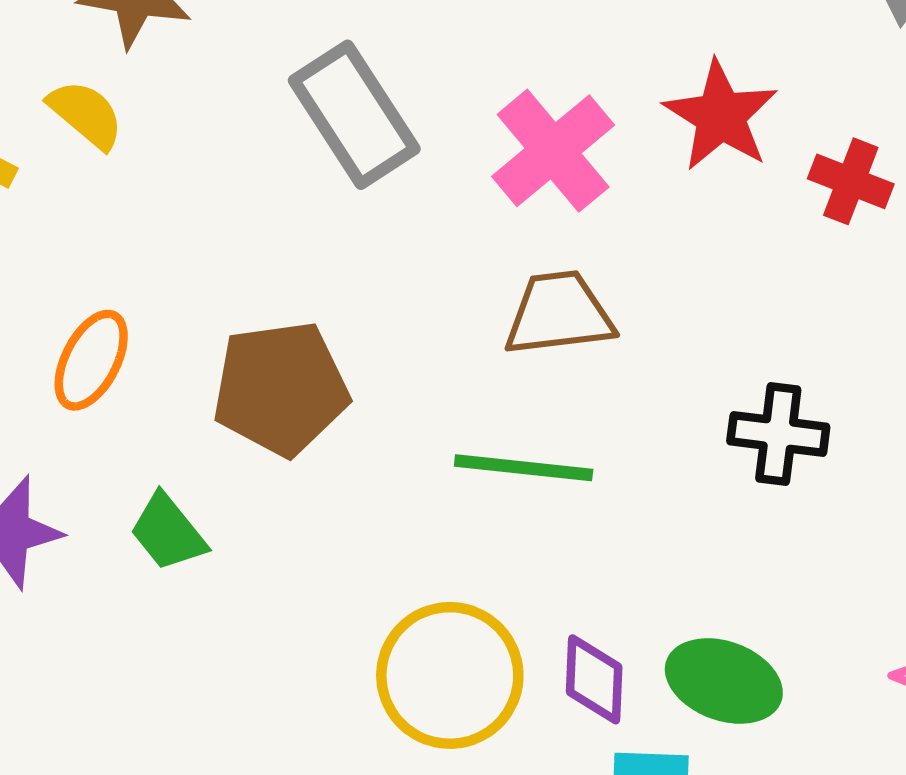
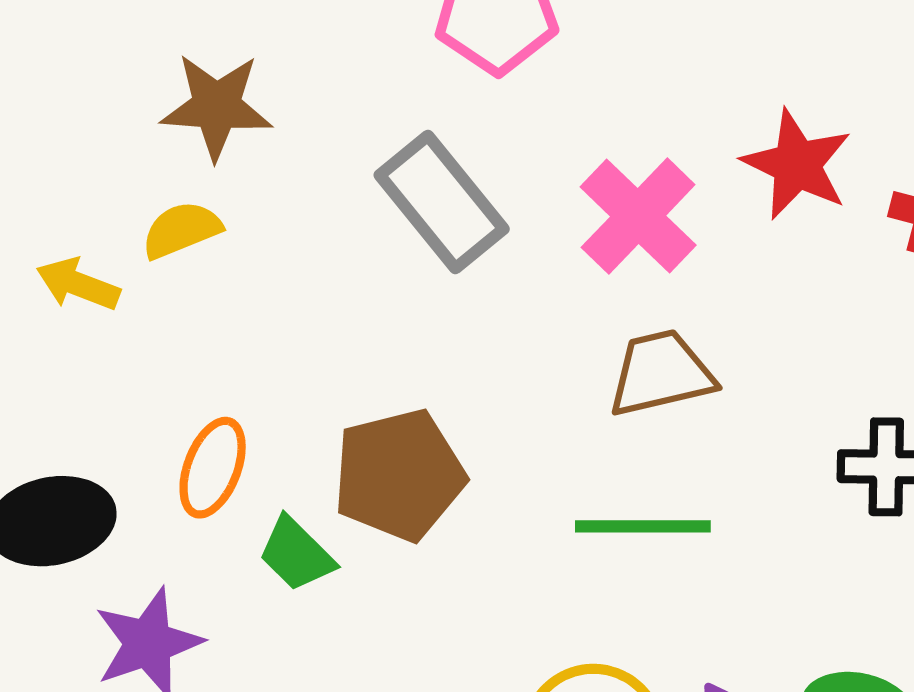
yellow semicircle: (86, 114) -> (181, 230), turned -56
green trapezoid: (168, 532) -> (296, 554), moved

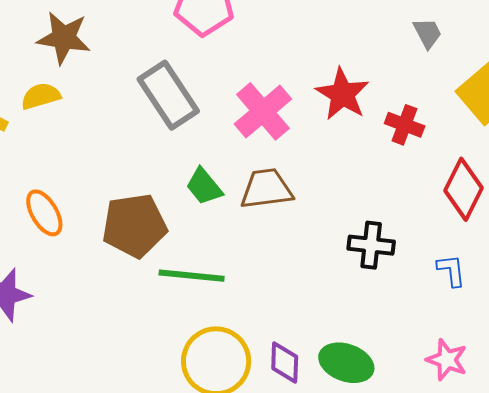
orange ellipse: (213, 468) -> (44, 213), turned -57
green line: (643, 526) -> (192, 276), moved
green trapezoid: (296, 554) -> (204, 186), moved

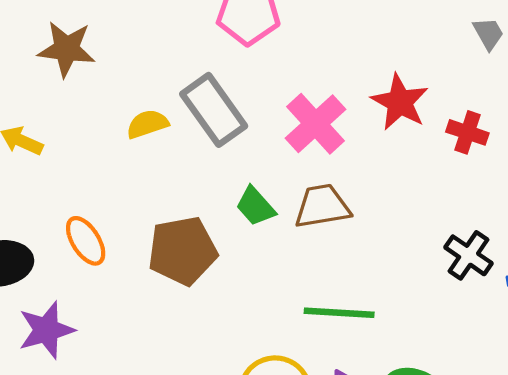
brown star: (64, 38) -> (67, 49), moved
yellow semicircle: (41, 96) -> (147, 124), moved
black cross: (371, 245) -> (469, 255), moved, turned 30
green line: (192, 276) -> (339, 313), moved

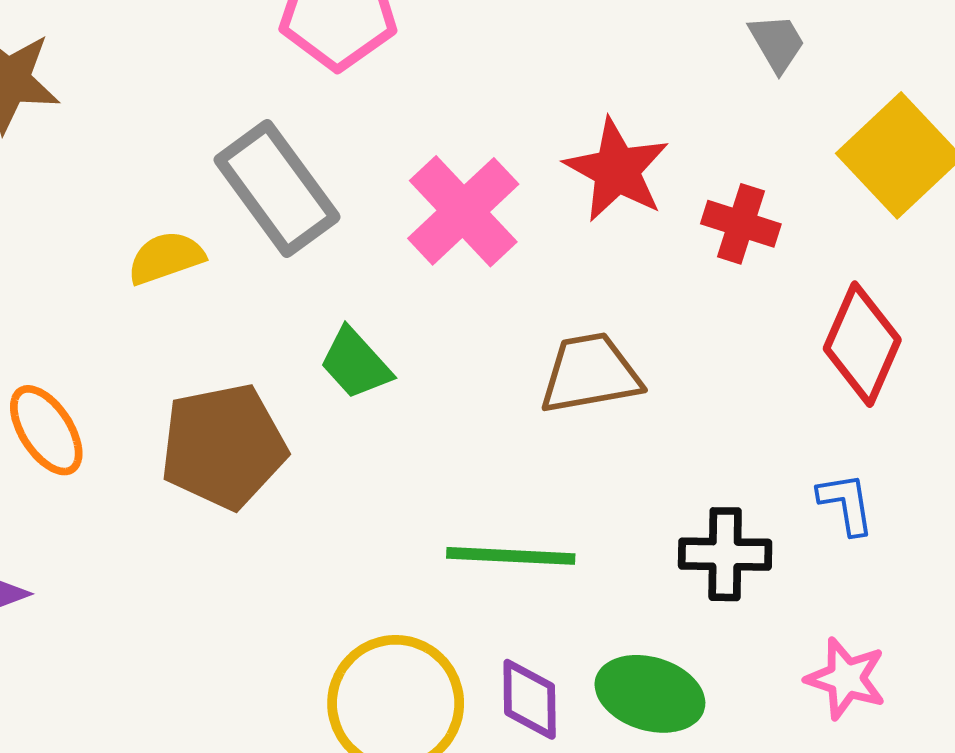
yellow semicircle: (147, 124) -> (166, 258), moved
brown trapezoid: (322, 206) -> (590, 374), moved
black cross: (469, 255) -> (725, 554), moved, turned -33

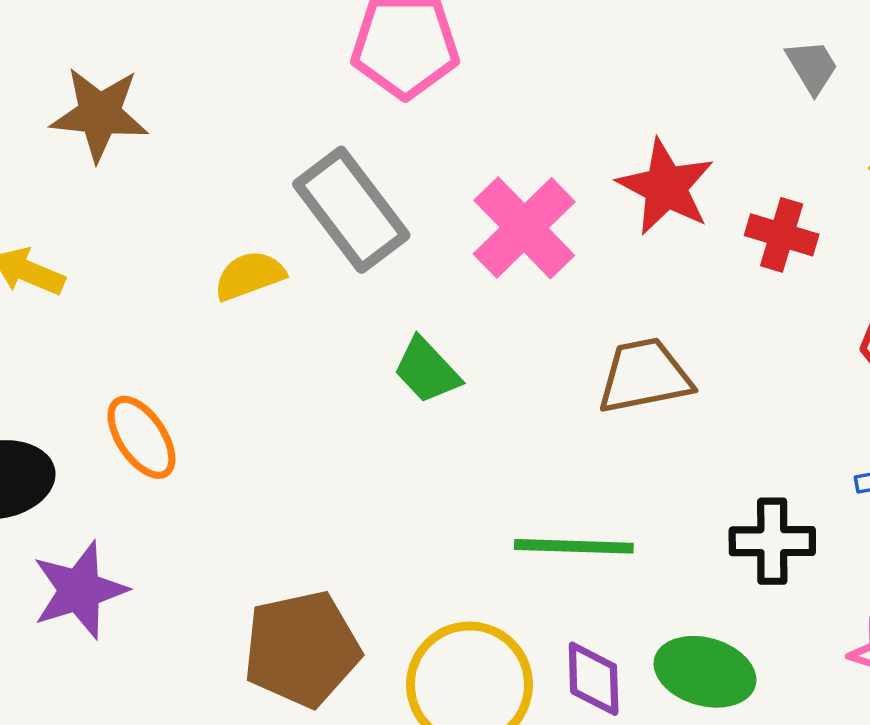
brown pentagon: (223, 446) -> (302, 649), moved

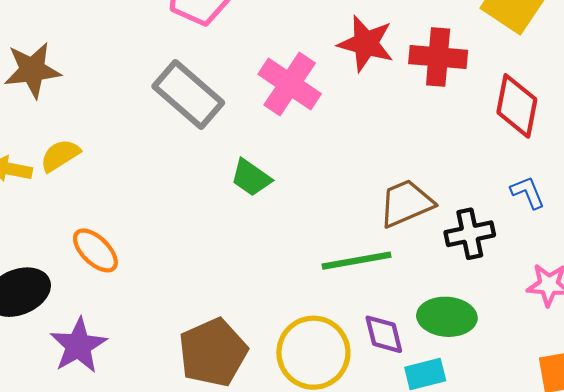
red cross: (782, 235) -> (438, 57), size x1.4
yellow semicircle: (250, 276) -> (60, 155), moved
brown trapezoid: (644, 376) -> (406, 203), moved

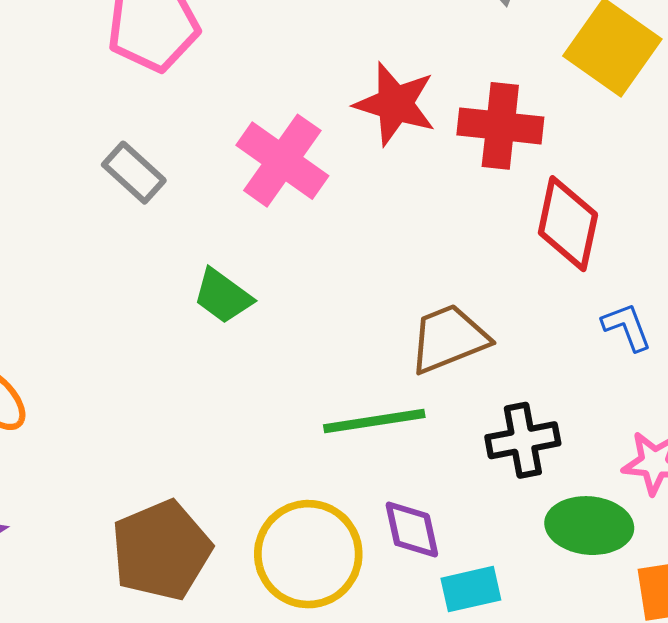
gray rectangle: (188, 94) -> (134, 173), size x0.6
red diamond: (517, 106) -> (568, 224), moved
black cross: (470, 234) -> (523, 440), moved
green ellipse: (447, 317) -> (589, 526), moved

